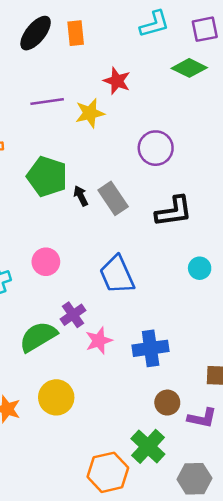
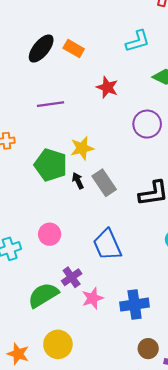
orange rectangle: (76, 33) -> (74, 49), turned -54
yellow star: (90, 113) -> (82, 148), moved
purple circle: (156, 148) -> (147, 124), moved

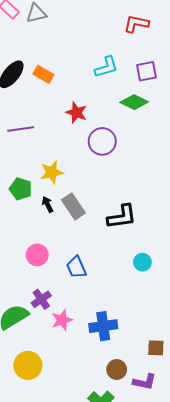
purple circle: (147, 124) -> (102, 141), moved
green pentagon: (51, 165) -> (21, 189), size x0.7
pink circle: (50, 234) -> (37, 255), moved
blue trapezoid: (107, 245) -> (76, 267), size x0.7

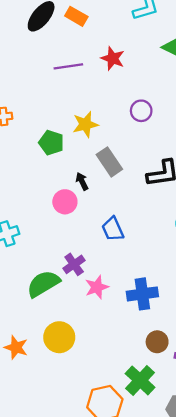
purple line: (21, 129) -> (68, 66), moved
purple circle: (102, 141) -> (141, 111), moved, size x0.7
black arrow: (48, 204) -> (82, 181), moved
pink circle: (37, 255) -> (65, 202), moved

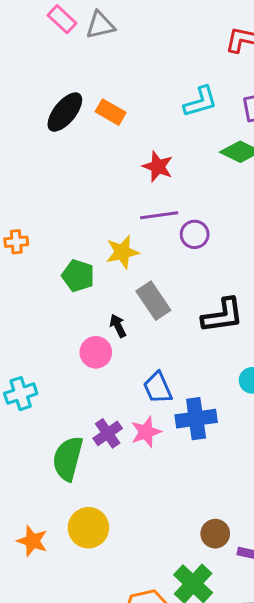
purple line: (68, 66) -> (159, 215), moved
green semicircle: (43, 284) -> (68, 458), turned -44
pink star: (97, 287) -> (146, 432), moved
blue cross: (142, 294) -> (196, 419), moved

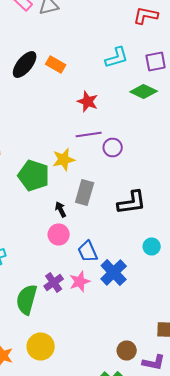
green pentagon: (78, 276) -> (34, 176), size x1.4
gray rectangle: (153, 301) -> (85, 192), turned 50
pink circle: (96, 352) -> (59, 234), moved
blue cross: (196, 419) -> (114, 272), turned -36

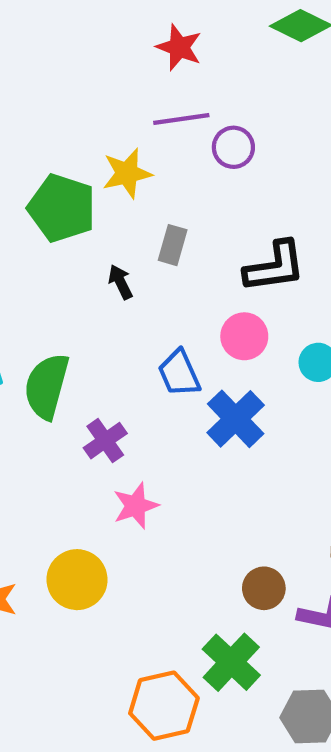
gray rectangle: (85, 192) -> (173, 245), size x0.7
pink circle: (59, 234) -> (244, 336), moved
pink star: (80, 282) -> (136, 506), moved
green semicircle: (27, 300) -> (47, 386), moved

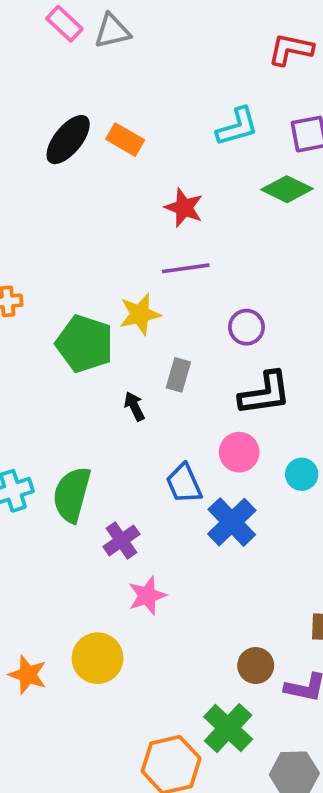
purple circle: (233, 147) -> (246, 327), moved

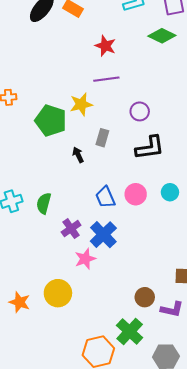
pink circle: (239, 452) -> (136, 194), moved
green semicircle: (72, 494) -> (44, 203), size x0.7
blue cross: (232, 522) -> (103, 235), moved

